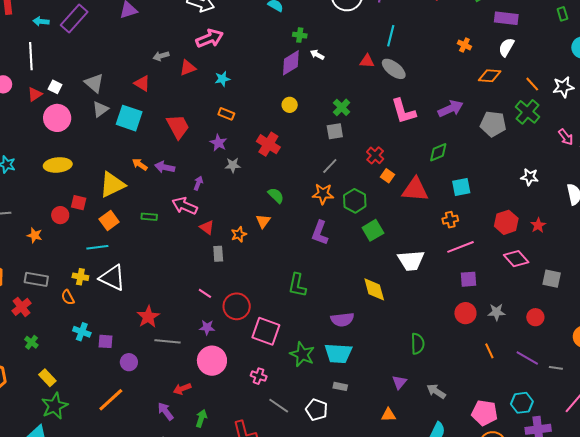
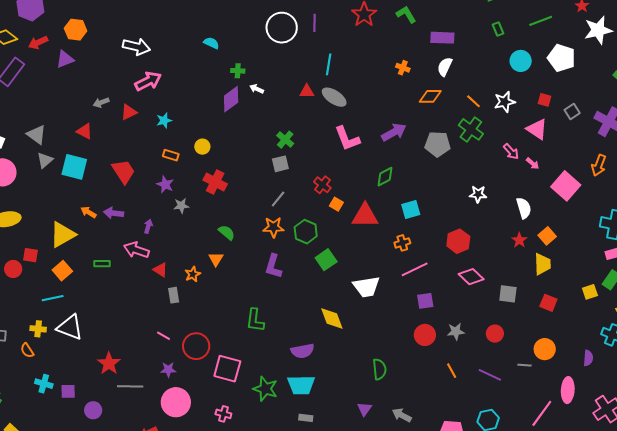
yellow circle: (290, 105) -> (202, 147), moved
red star: (538, 225) -> (519, 240), moved
gray line: (556, 368) -> (524, 365), moved

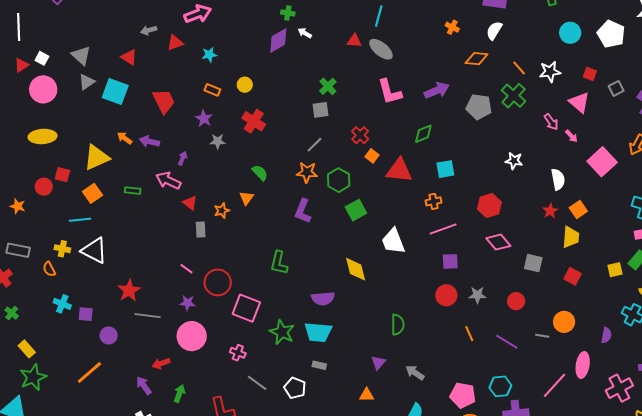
white trapezoid: (366, 287) -> (393, 241), turned 72

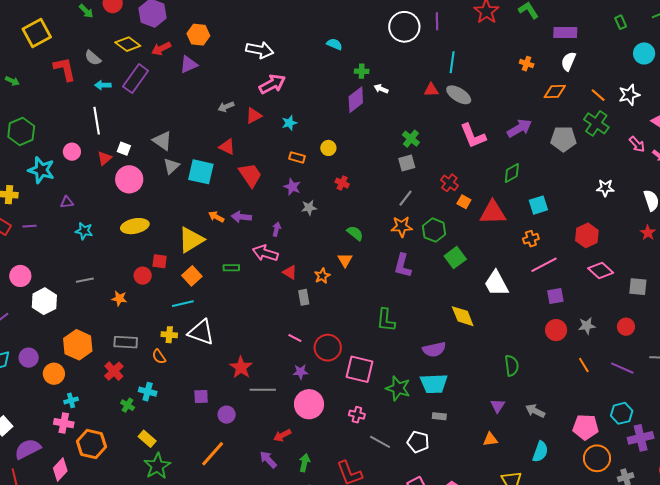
red triangle: (129, 57) -> (227, 147), moved
red cross: (254, 121) -> (342, 183), size x0.6
cyan cross: (62, 304) -> (148, 392), moved

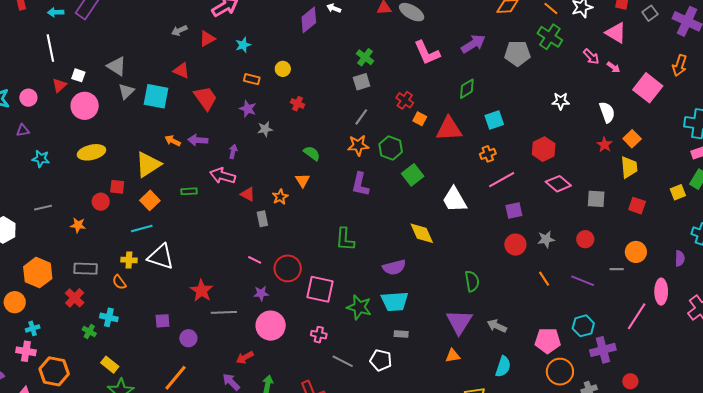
pink circle: (72, 152) -> (28, 98), moved
purple triangle: (498, 406) -> (459, 322), size x1.8

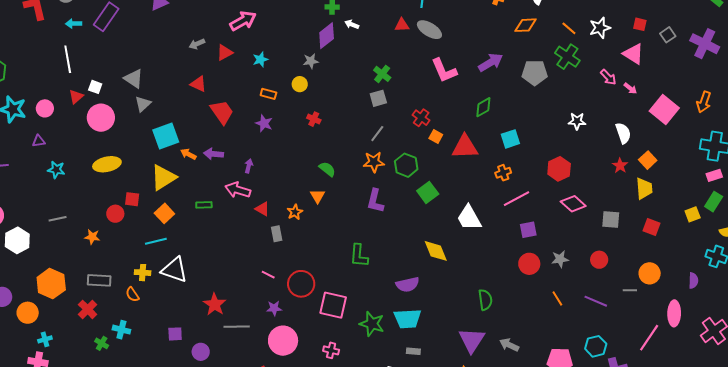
orange arrow: (680, 65) -> (704, 102), moved
cyan square: (156, 96) -> (166, 136), moved, turned -32
gray star: (265, 129) -> (311, 61), moved

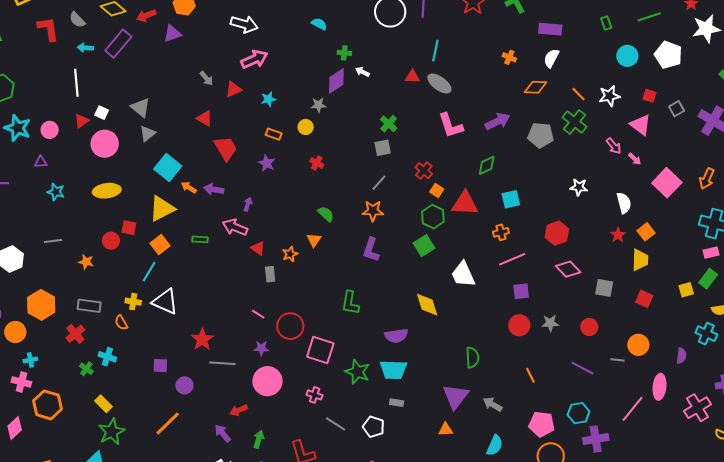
gray arrow: (197, 44) -> (206, 78), turned -112
cyan square: (166, 136) -> (168, 167), turned -36
green hexagon: (406, 165) -> (433, 217), moved
cyan line: (156, 241) -> (149, 272), turned -50
orange line: (557, 298) -> (530, 375), moved

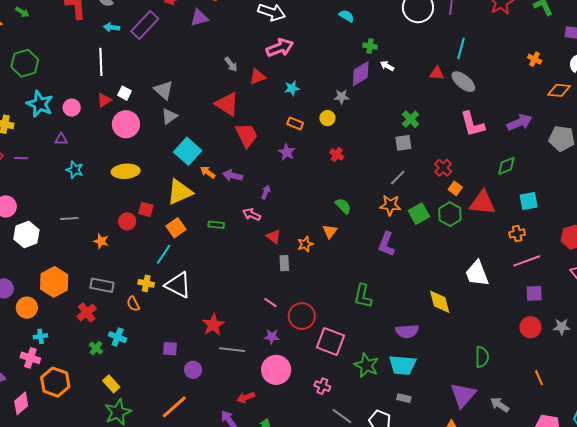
red triangle: (205, 118) -> (227, 104), size x1.5
pink arrow: (235, 227) -> (252, 214), size x0.7
green square: (424, 246) -> (419, 214), moved

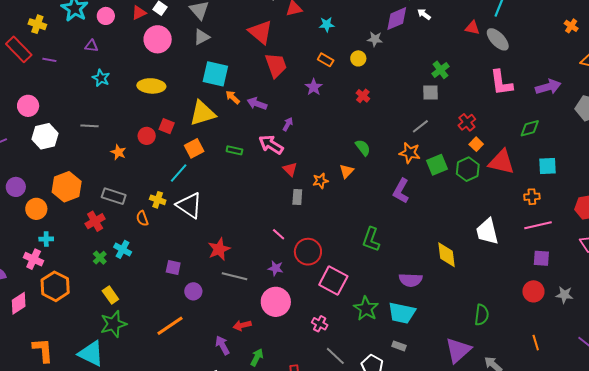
cyan square: (188, 151) -> (215, 74), turned -36
pink arrow: (252, 214) -> (271, 145), size x1.4

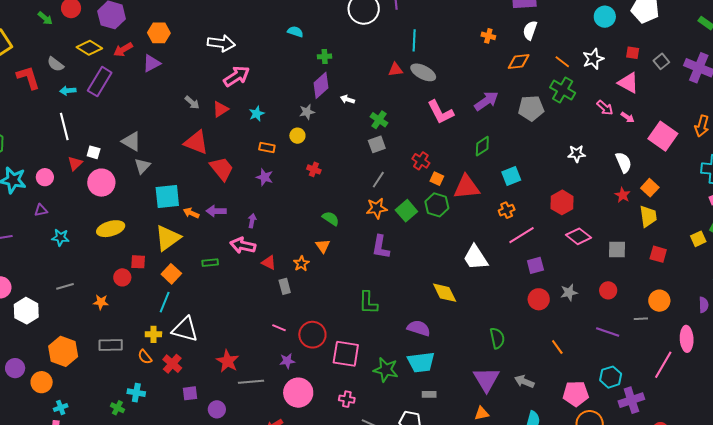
white arrow: (424, 14) -> (347, 99), moved
red cross: (95, 221) -> (172, 364), moved
purple semicircle: (411, 280) -> (419, 328), turned -145

